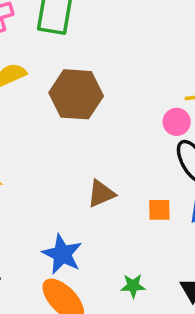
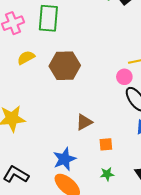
orange square: (159, 210) -> (106, 144), moved
blue star: (62, 254) -> (64, 159), turned 30

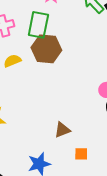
brown hexagon: (65, 66) -> (46, 49), moved

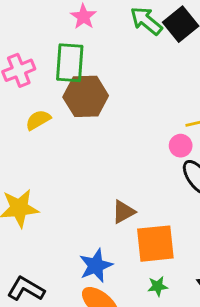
orange square: (81, 154) -> (155, 244), size x2.0

